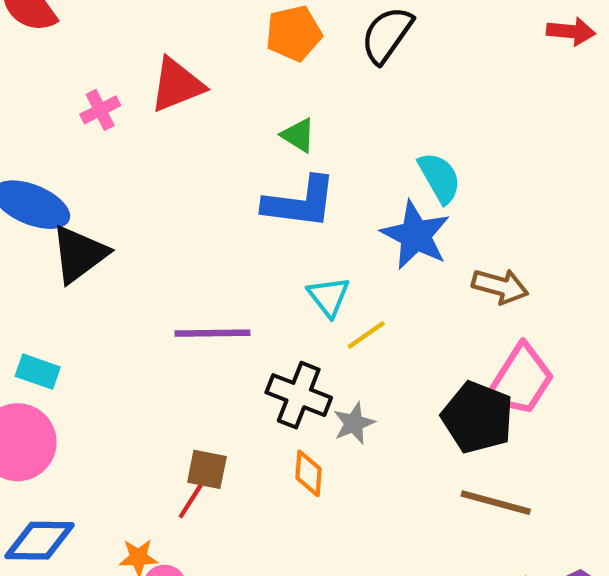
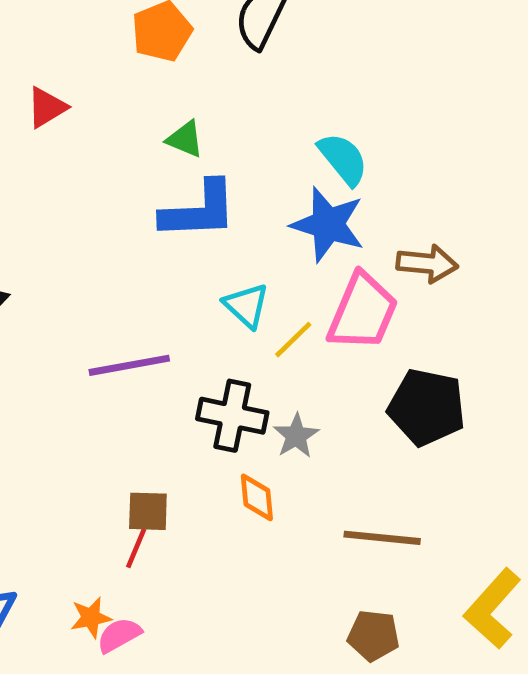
red triangle: (177, 85) -> (47, 107), size x0.7
pink trapezoid: (520, 380) -> (363, 312), moved
brown line: (496, 503) -> (382, 538), moved

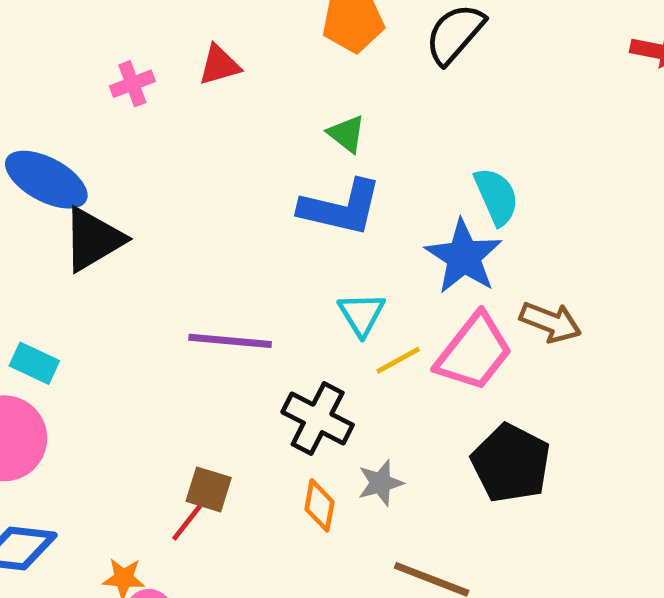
gray star: (296, 436) -> (380, 483), moved

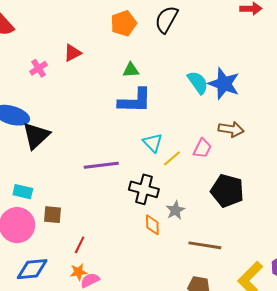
green triangle: (347, 134) -> (131, 70), turned -30
blue star: (464, 257) -> (224, 84), moved
pink trapezoid: (474, 352) -> (202, 148), size x0.6
brown square: (209, 489) -> (52, 215), moved
red line: (187, 522) -> (80, 245), moved

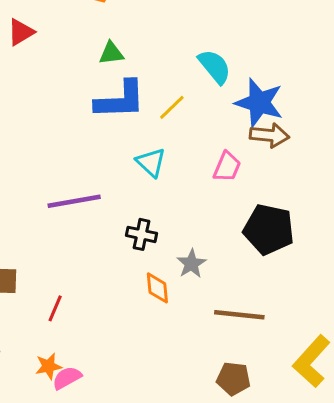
blue star: (224, 84) -> (259, 103), moved
yellow line: (172, 158) -> (172, 107), moved
black cross: (144, 189) -> (142, 234), size x0.7
red line: (80, 245) -> (55, 308), moved

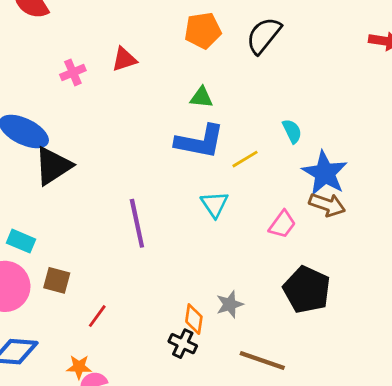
cyan semicircle: (215, 67) -> (292, 131), size x0.7
purple line: (74, 201) -> (137, 223), turned 75
black cross: (142, 234) -> (183, 344), moved

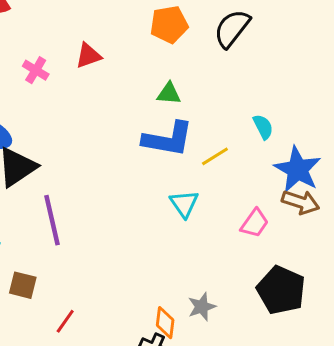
pink cross: (73, 72) -> (36, 70), turned -35
purple line: (137, 223) -> (52, 220), moved

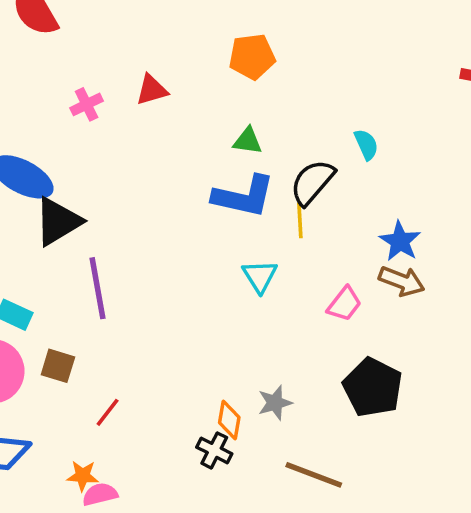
black semicircle: (232, 28) -> (312, 182), moved
pink cross: (36, 70) -> (87, 104), turned 30
cyan semicircle: (263, 127) -> (366, 145), moved
yellow line: (215, 156) -> (300, 220), turned -64
blue star: (298, 170) -> (400, 241), size x0.7

